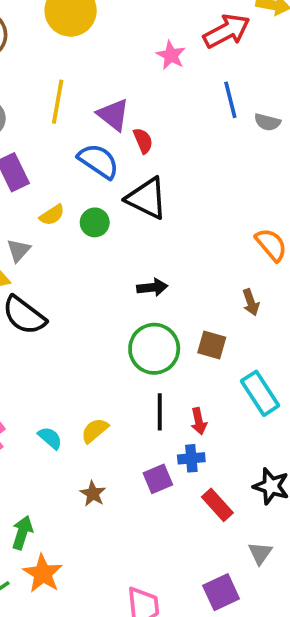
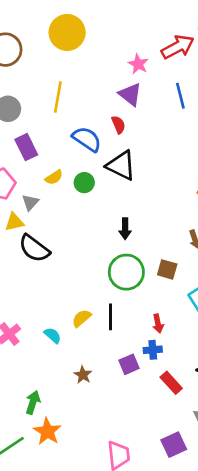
purple triangle: (113, 115) -> (130, 94), moved
black arrow: (152, 287) -> (125, 229), turned 96
black line: (160, 412) -> (111, 317), moved
yellow semicircle: (95, 430) -> (82, 318), moved

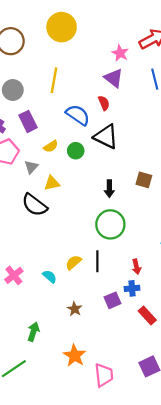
yellow triangle: (14, 222) -> (52, 183), moved
brown square: (167, 269) -> (144, 180), moved
orange star: (47, 431) -> (75, 356), moved

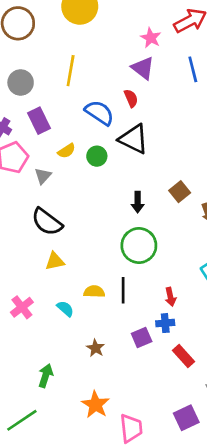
brown square: (144, 180) -> (180, 192), turned 35
yellow triangle: (52, 183) -> (55, 261), moved
yellow semicircle: (73, 262) -> (94, 292), turned 42

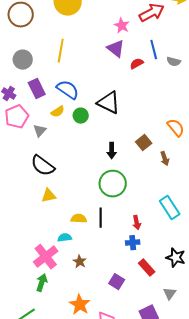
red semicircle: (131, 98) -> (137, 64), moved, turned -96
blue semicircle: (99, 113) -> (68, 90), moved
pink cross: (22, 307) -> (46, 257), moved, size x1.4
cyan semicircle: (65, 309) -> (65, 238), moved, turned -48
purple square: (142, 338) -> (117, 282), moved, turned -35

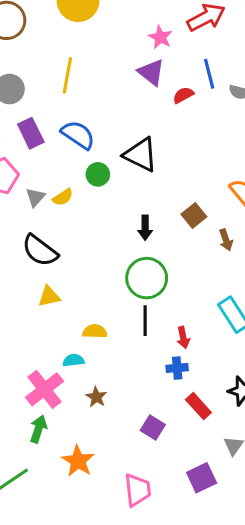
yellow semicircle: (58, 112) -> (63, 197), moved
black line: (101, 218) -> (145, 321), moved
orange star: (80, 305) -> (78, 461), moved

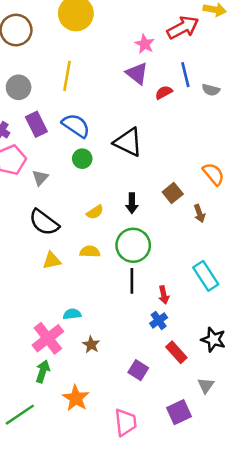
green circle: (98, 174) -> (82, 159), moved
yellow semicircle: (63, 197) -> (95, 212), moved
yellow semicircle: (95, 331) -> (90, 252), moved
blue cross: (177, 368) -> (159, 320), turned -30

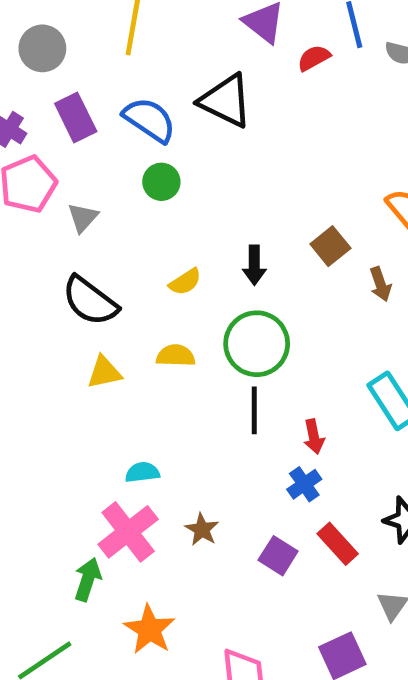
black triangle: (128, 142) -> (226, 101), moved
pink cross: (48, 338) -> (128, 532), moved
brown star: (91, 345) -> (202, 529), moved
purple square: (138, 370) -> (278, 556), moved

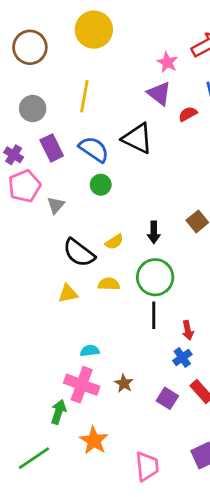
black semicircle: (90, 301) -> (79, 253), moved
pink cross: (128, 532) -> (82, 385), turned -32

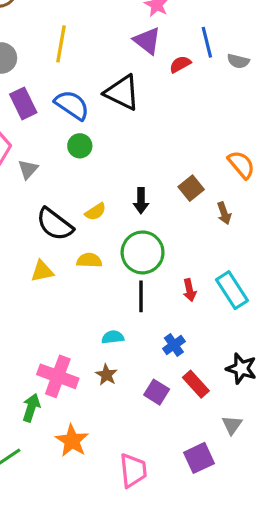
red arrow: (188, 330) -> (190, 290), moved
cyan semicircle: (90, 351) -> (113, 337), moved

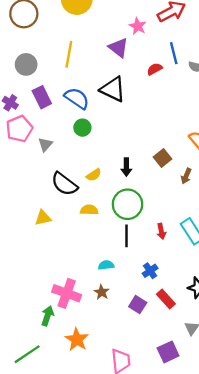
purple triangle: (147, 41) -> (118, 48), moved
brown arrow: (224, 213) -> (186, 176), turned 42
yellow triangle: (42, 271) -> (43, 218), moved

